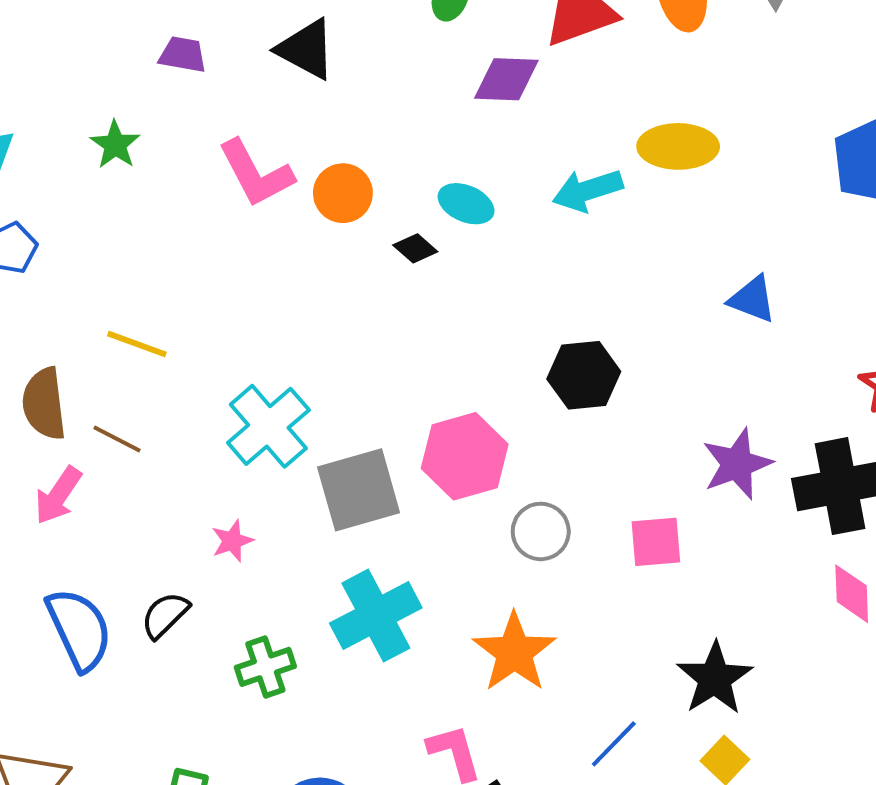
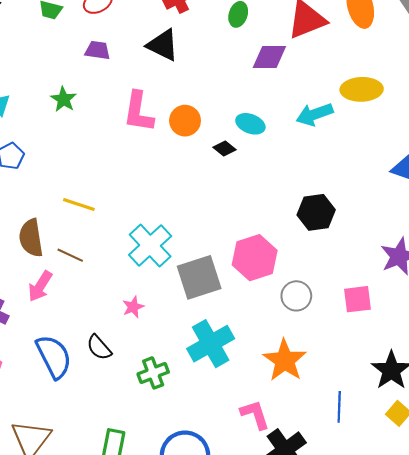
pink L-shape: (256, 173) -> (139, 112), turned 39
black semicircle: (165, 615) -> (99, 347), turned -84
blue line: (614, 744) -> (339, 407), turned -40

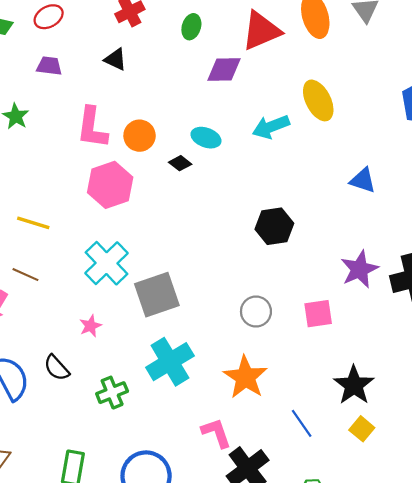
black triangle: (163, 45) -> (115, 59), size x0.7
yellow ellipse: (362, 89) -> (318, 100), turned 66
pink hexagon: (255, 258) -> (110, 185), moved
blue line: (339, 407) -> (302, 423), turned -36

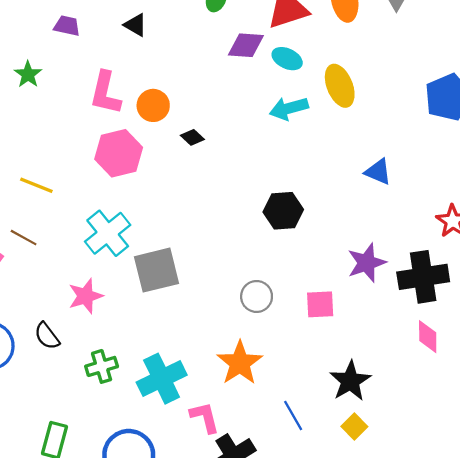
cyan ellipse: (206, 138) -> (287, 59), moved
pink star: (90, 326) -> (85, 296), size x1.5
cyan cross: (170, 362) -> (162, 379), moved

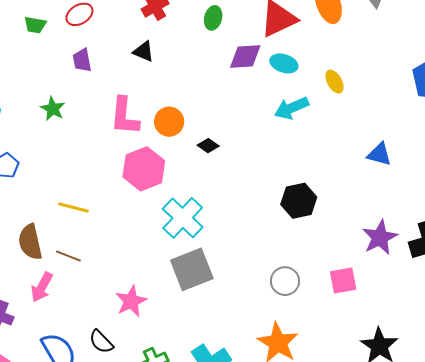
purple trapezoid: (67, 26) -> (82, 60), turned -105
yellow ellipse: (340, 86) -> (334, 82), size x0.6
cyan cross: (108, 233) -> (183, 218), moved

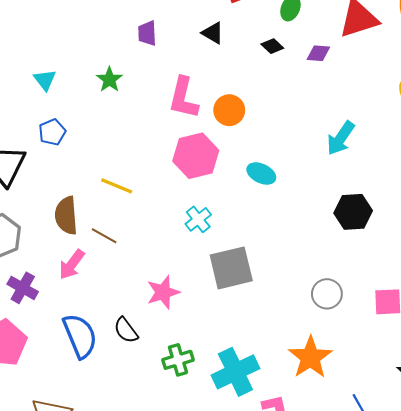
purple diamond: (245, 56) -> (318, 53), size x0.7
cyan ellipse: (284, 63) -> (261, 173), moved
cyan arrow: (291, 108) -> (341, 138), moved, turned -40
black diamond: (208, 146) -> (272, 46), moved
cyan cross: (183, 218) -> (198, 219), moved, size x0.6

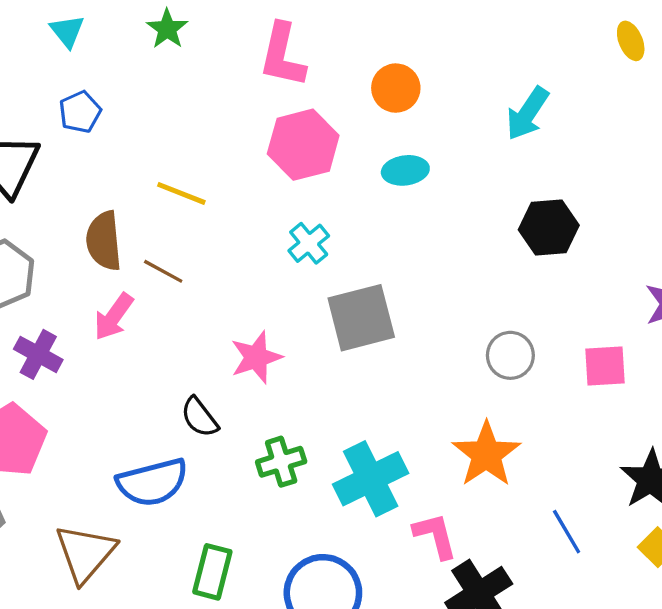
orange circle: (229, 110) -> (396, 88), moved
cyan ellipse: (261, 173) -> (405, 170), turned -32
blue semicircle: (80, 336) -> (152, 482), moved, turned 99

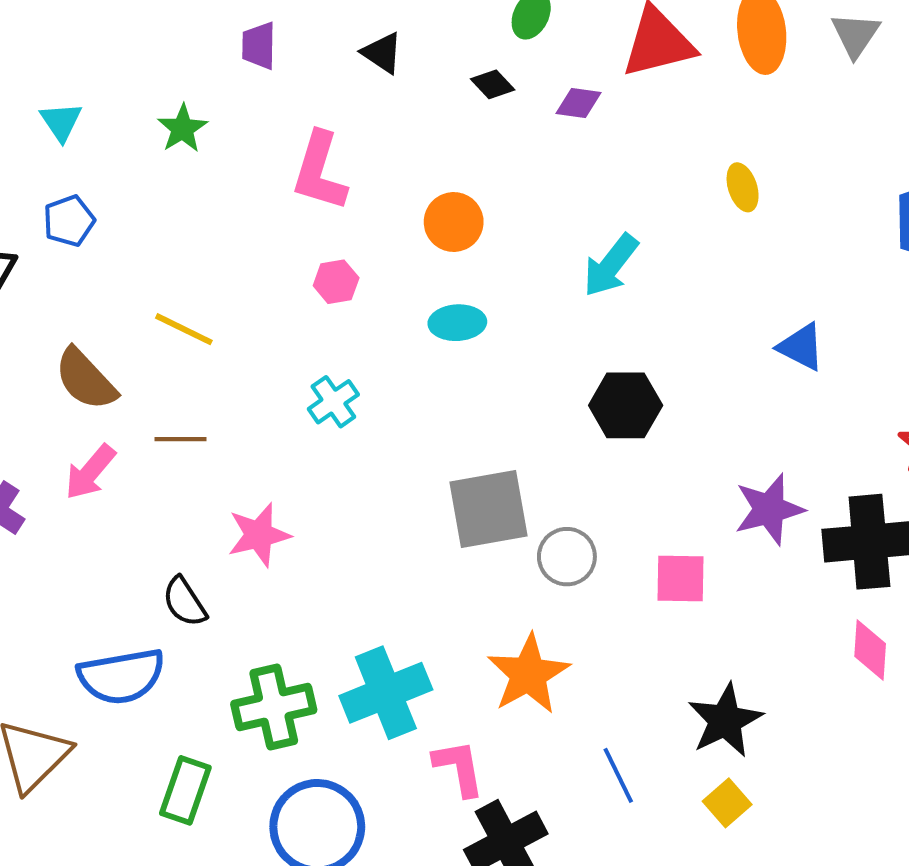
pink hexagon: (303, 145) -> (336, 282), size x0.5
brown semicircle: (104, 241) -> (86, 379), turned -42
brown line: (163, 271) -> (180, 439), moved, turned -33
gray square: (361, 318) -> (489, 509), moved
green cross: (281, 462) -> (274, 707), moved, size x1.4

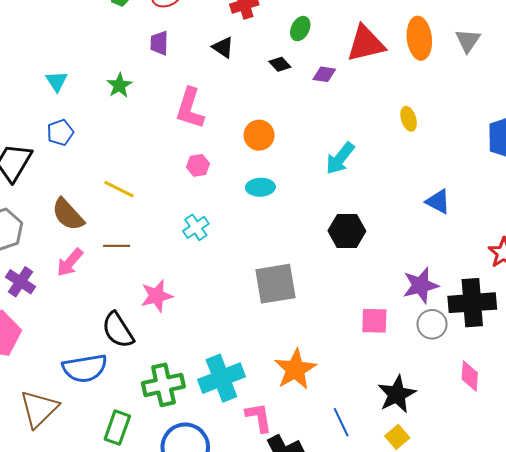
gray circle: (567, 557) -> (432, 324), moved
black semicircle: (184, 602) -> (118, 330), size x1.4
pink diamond: (870, 650) -> (470, 376), moved

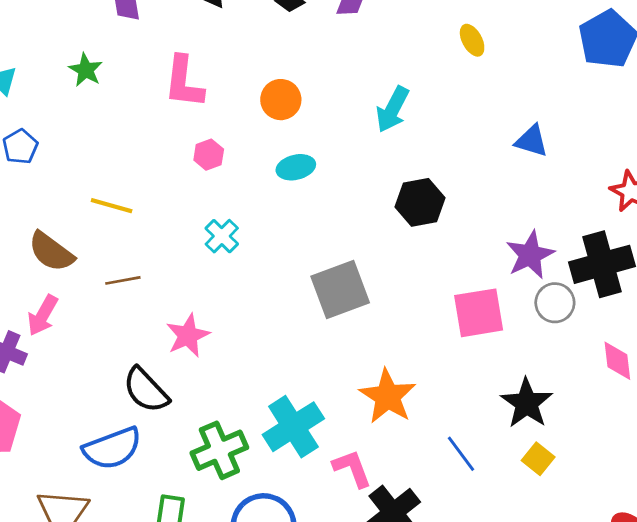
pink arrow: (70, 262) -> (43, 315), moved
pink square: (374, 321) -> (479, 313), size x1.4

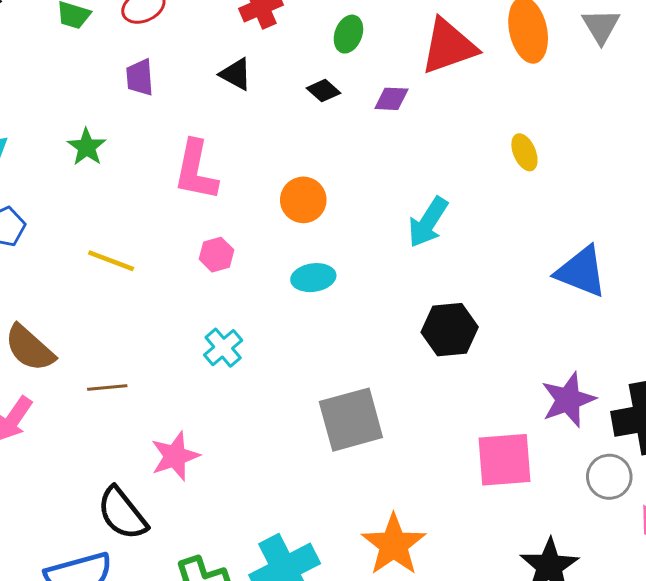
blue triangle: (532, 141) -> (581, 272), size x1.4
yellow line: (112, 206) -> (111, 261), moved
gray circle: (555, 303) -> (609, 477), moved

